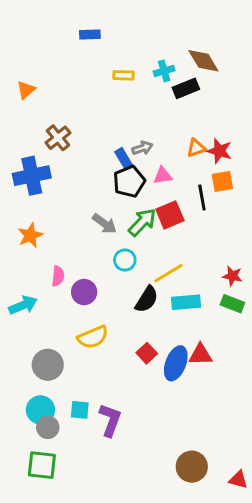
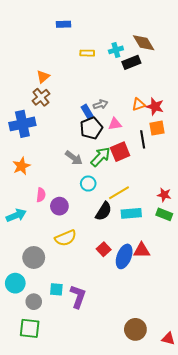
orange triangle: (26, 90) -> (43, 77), moved
cyan circle: (40, 410) -> (15, 283), moved

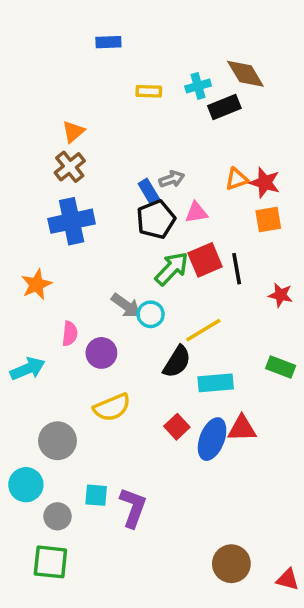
blue cross: (22, 124) -> (72, 221), moved
black line: (143, 139) -> (237, 269), moved
gray arrow: (74, 158) -> (126, 306), moved
red star: (164, 195) -> (281, 295), moved
cyan rectangle: (131, 213) -> (216, 383), moved

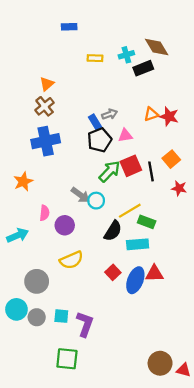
orange square: (268, 219) -> (171, 159), moved, turned -30
green rectangle: (281, 367) -> (147, 222), moved
gray circle: (58, 516) -> (37, 317), moved
green square: (50, 562) -> (67, 359), moved
brown circle: (231, 564) -> (160, 363), moved

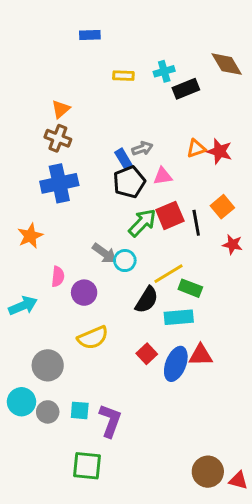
brown diamond: (157, 47) -> (227, 64), moved
brown cross: (45, 106) -> (58, 138), turned -30

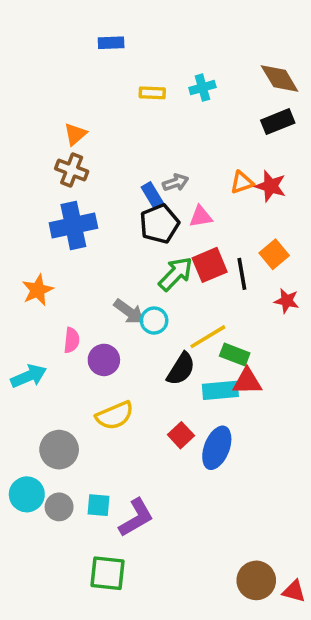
black rectangle: (186, 89) -> (278, 122), moved
red triangle: (201, 355) -> (247, 381), moved
purple L-shape: (110, 421) -> (136, 518), turned 40

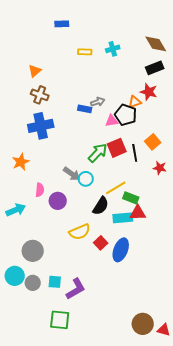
orange triangle: (75, 134) -> (35, 71), moved
red star: (271, 186) -> (149, 92), moved
blue rectangle: (152, 195) -> (85, 109), turned -48
black pentagon: (159, 224) -> (126, 115), moved, turned -30
yellow semicircle: (115, 416) -> (80, 232), moved

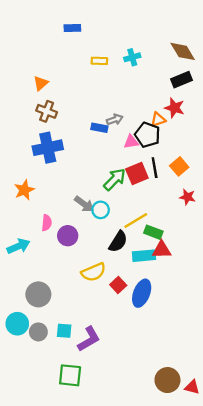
black line: (135, 153) -> (155, 168), moved

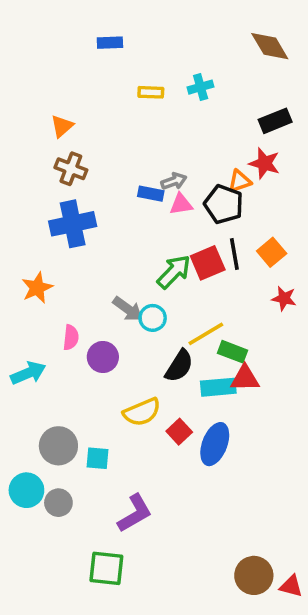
brown diamond: (183, 51) -> (270, 46), moved
pink triangle: (131, 142) -> (181, 204), moved
cyan square: (64, 331) -> (98, 458), moved

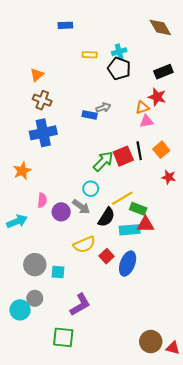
pink triangle: (181, 204) -> (147, 121), moved
black pentagon: (224, 204) -> (119, 69), moved
gray arrow: (128, 309) -> (81, 207), moved
cyan circle: (26, 490) -> (20, 310), moved

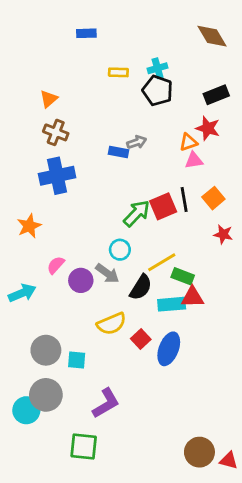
pink semicircle: (42, 200) -> (56, 265), turned -144
gray circle: (35, 298) -> (46, 395), size x1.5

